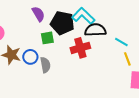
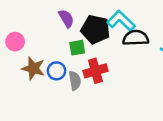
red cross: (80, 48) -> (95, 71), moved

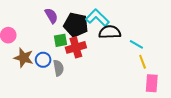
red cross: (95, 71) -> (76, 47), moved

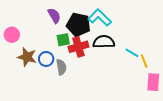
black semicircle: (110, 32) -> (104, 42), moved
cyan line: (136, 44) -> (132, 53), moved

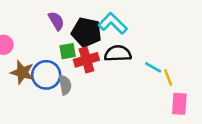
blue circle: (46, 59) -> (46, 75), size x1.5

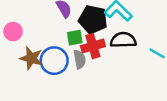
gray semicircle: (65, 85) -> (80, 59), moved

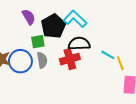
black pentagon: (93, 19) -> (53, 26), turned 30
red cross: (93, 46) -> (70, 59), moved

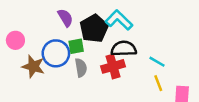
blue circle: (20, 61) -> (56, 53), moved
yellow line: (120, 63) -> (158, 83), moved

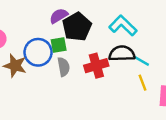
purple semicircle: (65, 18) -> (59, 16), moved, turned -90
cyan L-shape: (119, 20) -> (123, 26), moved
black semicircle: (124, 49) -> (122, 53), moved

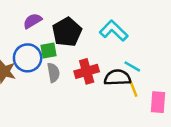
purple semicircle: (59, 16) -> (32, 21), moved
black semicircle: (122, 53) -> (117, 78), moved

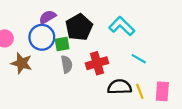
blue circle: (28, 58) -> (42, 37), moved
black semicircle: (117, 78) -> (120, 87), moved
yellow line: (133, 89) -> (140, 91), moved

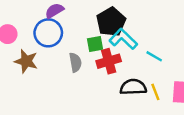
cyan L-shape: (122, 26) -> (123, 39), moved
black pentagon: (79, 27) -> (111, 22), moved
green square: (62, 44) -> (95, 44), moved

